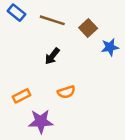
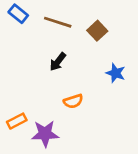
blue star: (110, 47) -> (116, 73), moved, turned 30
orange rectangle: (22, 96) -> (17, 121), moved

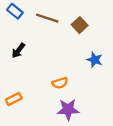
black arrow: (58, 62) -> (18, 51), moved
purple star: (45, 134) -> (68, 109), moved

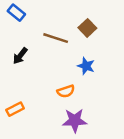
brown line: (47, 18) -> (56, 38), moved
blue star: (95, 60) -> (86, 66), moved

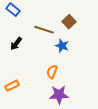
blue star: (86, 66) -> (62, 46), moved
orange semicircle: (66, 91) -> (52, 72), turned 128

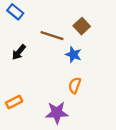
orange semicircle: (52, 72) -> (75, 85), moved
purple star: (59, 95) -> (57, 113), moved

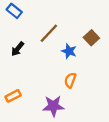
brown square: (82, 26) -> (91, 38), moved
brown line: (52, 36) -> (49, 33), turned -65

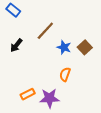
brown square: (91, 38) -> (85, 47), moved
orange rectangle: (13, 96) -> (28, 94), moved

